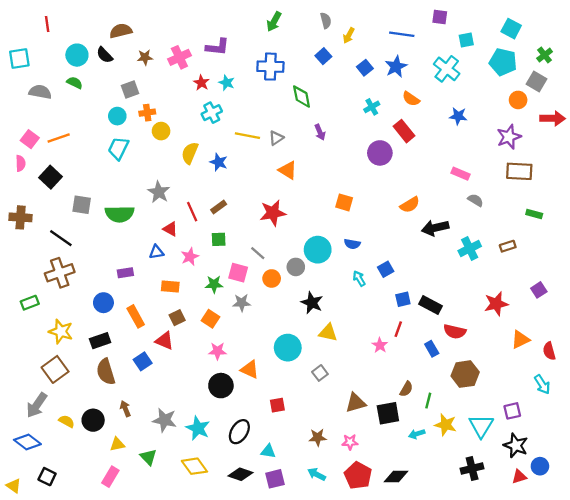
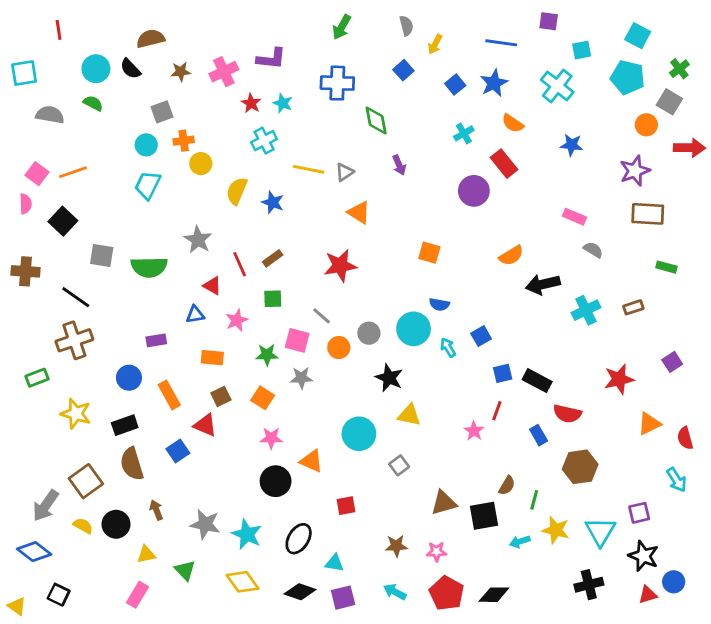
cyan circle: (318, 250) -> (414, 329), moved
brown square: (55, 369) -> (86, 481), moved

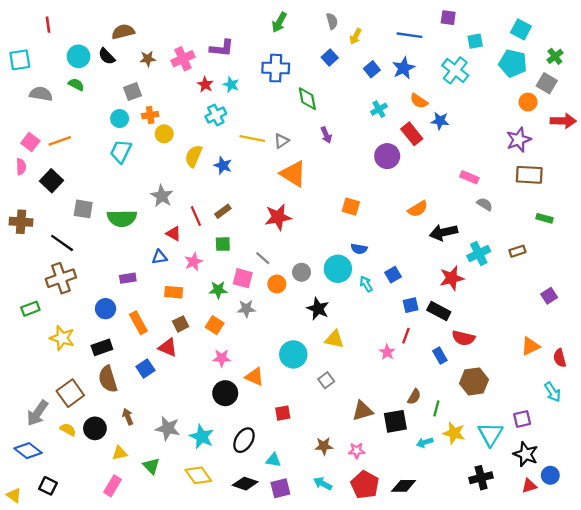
blue star: (572, 145) -> (440, 121), moved
orange triangle: (359, 212) -> (293, 174), size x1.4
red star: (619, 379) -> (452, 278), moved

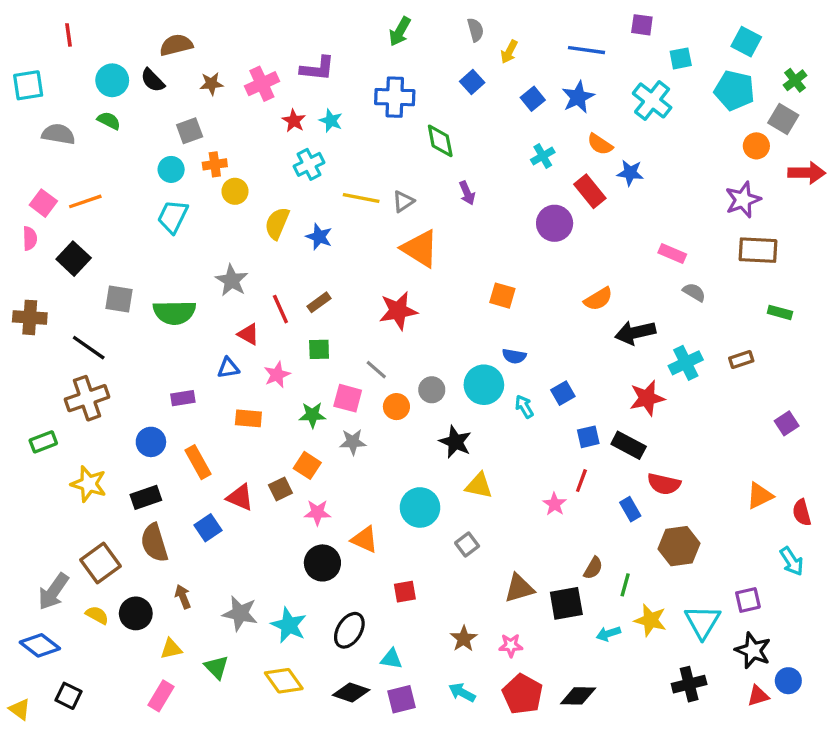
brown square: (181, 324) -> (280, 489), moved
brown star: (324, 446) -> (464, 639), turned -30

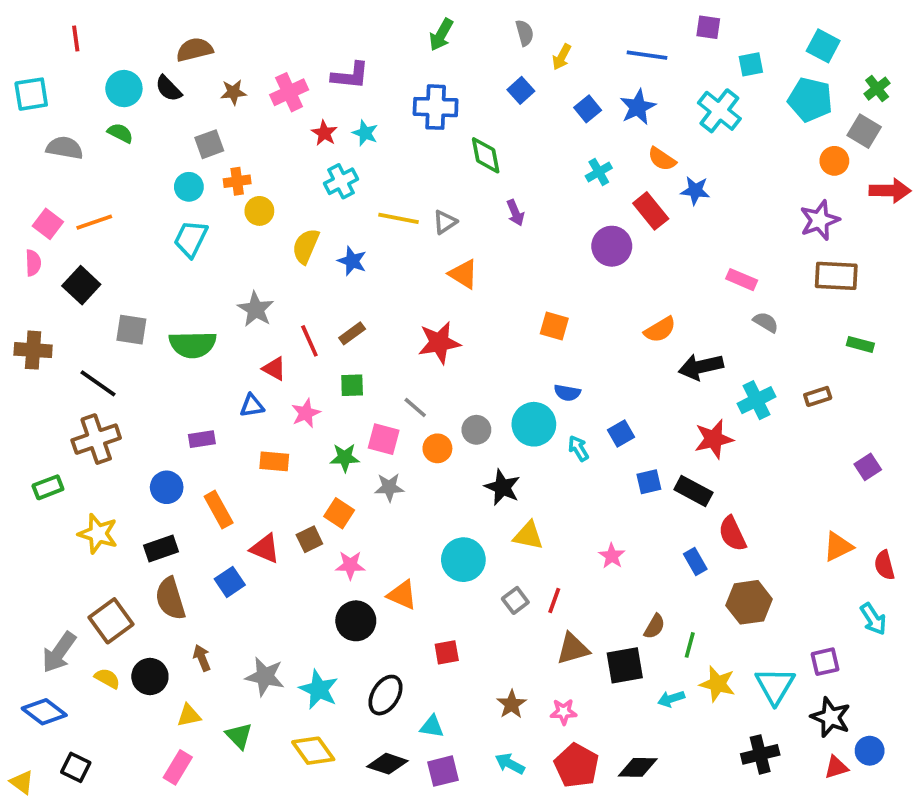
orange triangle: (420, 248) -> (463, 274), size x0.7
red line: (581, 481) -> (554, 600), moved
red semicircle: (664, 484) -> (732, 534), turned 52

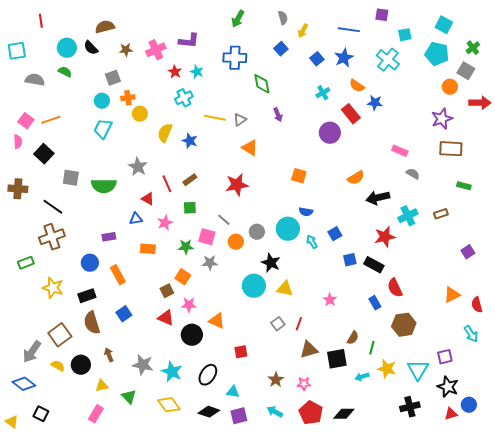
red triangle: (265, 549) -> (166, 318), moved
cyan circle: (463, 560) -> (254, 286), moved

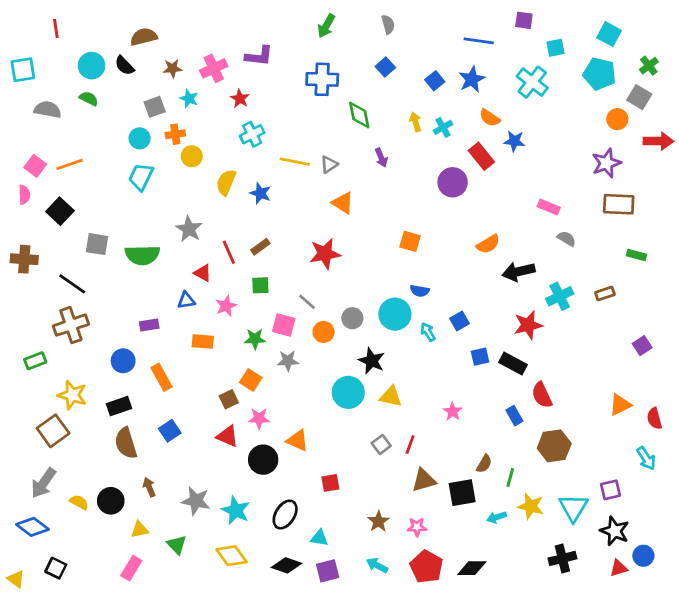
yellow arrow: (303, 31) -> (416, 122), moved, turned 136
cyan star: (197, 72) -> (189, 99), moved
brown square: (60, 335) -> (53, 431), moved

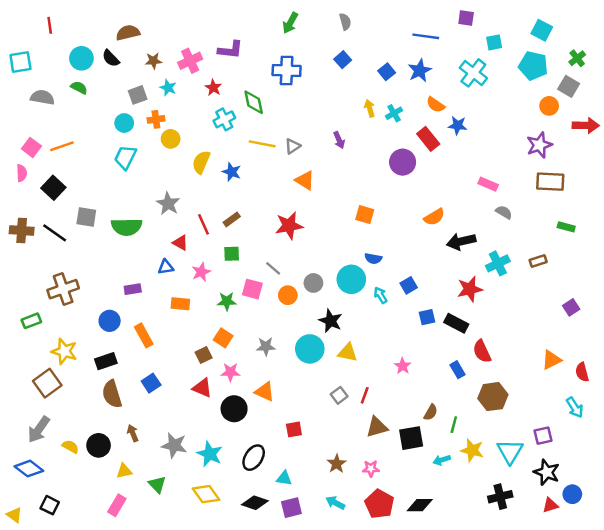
green diamond: (359, 115) -> (254, 102), moved
black line: (72, 284) -> (55, 233), moved
gray star: (288, 361) -> (266, 346), moved

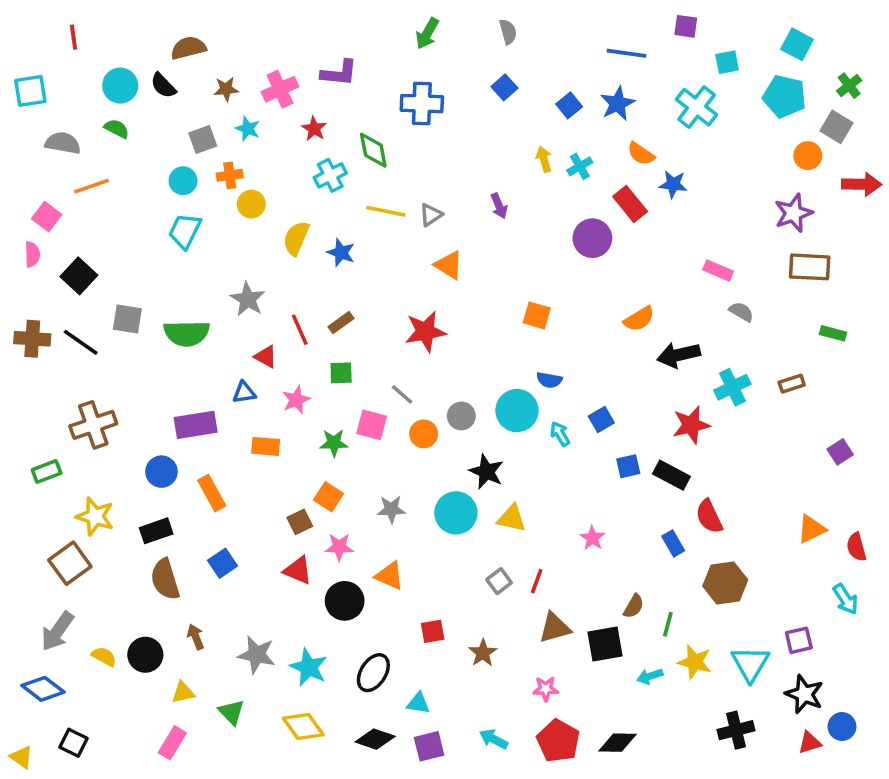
orange line: (62, 146) -> (91, 186), moved
purple rectangle: (133, 289) -> (196, 425), size x1.6
brown star: (337, 464) -> (483, 653), moved

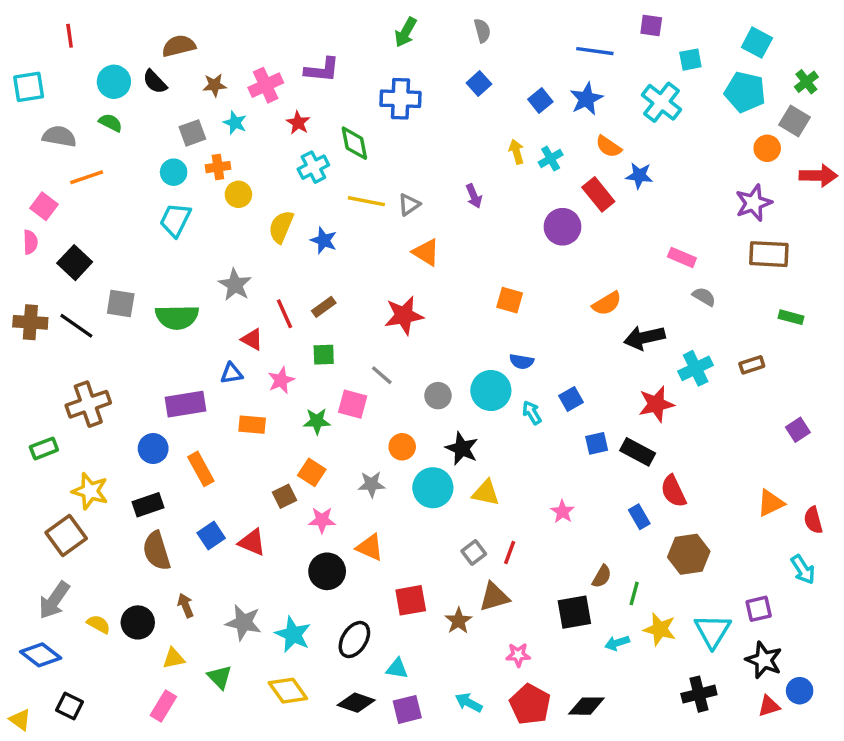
orange circle: (424, 434) -> (402, 447), moved
red triangle: (298, 570) -> (252, 542), moved
brown triangle: (555, 628) -> (494, 597), moved
red square: (433, 631) -> (411, 600), size x1.4

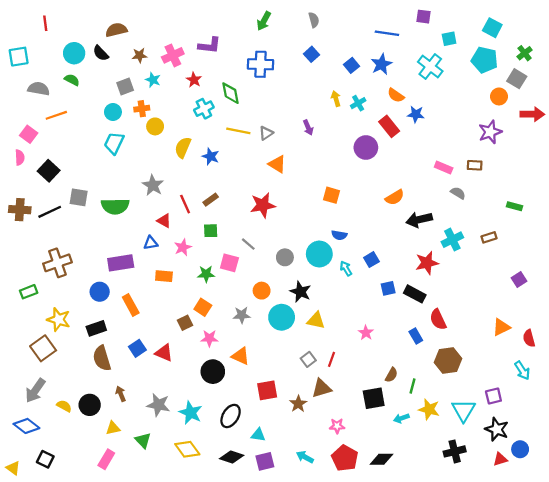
brown rectangle: (769, 254) -> (475, 165), moved, size x0.6
black line: (76, 326) -> (50, 212), turned -60

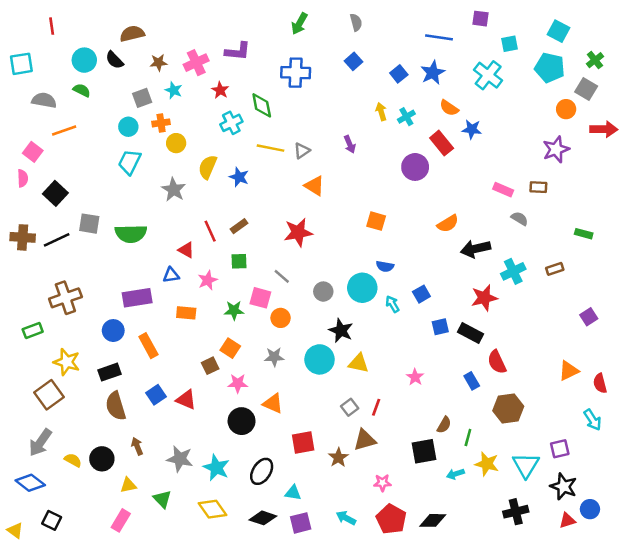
gray star: (153, 185) -> (174, 190), moved
orange circle: (262, 291) -> (281, 318), moved

